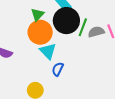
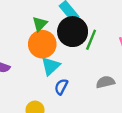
gray semicircle: (96, 32) -> (105, 82), moved
cyan triangle: (48, 51) -> (51, 66), turned 30

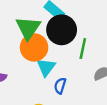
green triangle: (40, 24) -> (28, 28), size x1.6
green line: (91, 40) -> (83, 49), moved

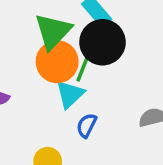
green line: (83, 49) -> (84, 66), moved

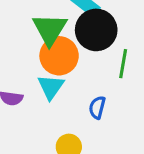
green line: (84, 66) -> (123, 64), moved
cyan triangle: (70, 94) -> (51, 87), moved

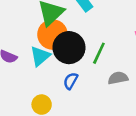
black circle: (96, 30) -> (69, 48), moved

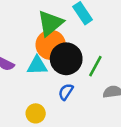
cyan triangle: (40, 56) -> (37, 65), turned 35

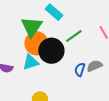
green line: (95, 66) -> (74, 36), moved, turned 42
blue semicircle: (66, 92) -> (80, 70), moved

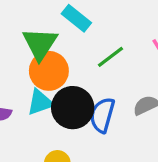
black circle: (51, 51) -> (73, 108), moved
blue semicircle: (80, 70) -> (102, 115), moved, size x1.5

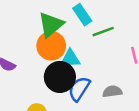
green line: (110, 57) -> (103, 32), moved
cyan triangle: (40, 102) -> (70, 59), moved

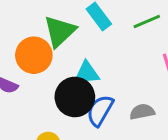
green line: (103, 32) -> (147, 22), moved
orange circle: (51, 46) -> (34, 55), moved

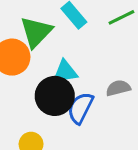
gray semicircle: (142, 112) -> (118, 88), moved

